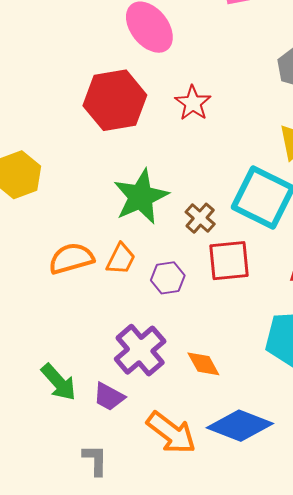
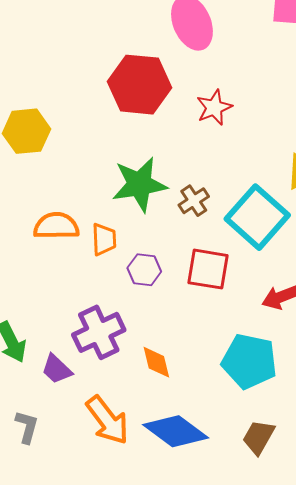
brown cross: (200, 218) -> (194, 201), moved
orange trapezoid: (121, 259) -> (104, 239), turned -44

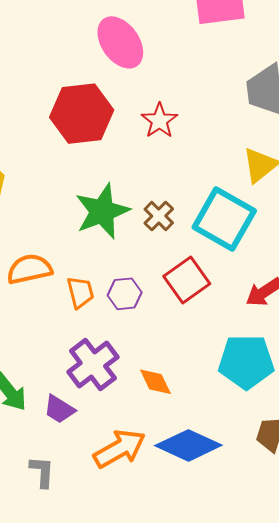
orange trapezoid: (104, 239) -> (80, 292), moved
red square: (208, 269) -> (187, 280), turned -33
orange arrow: (107, 420) -> (119, 449), turned -70

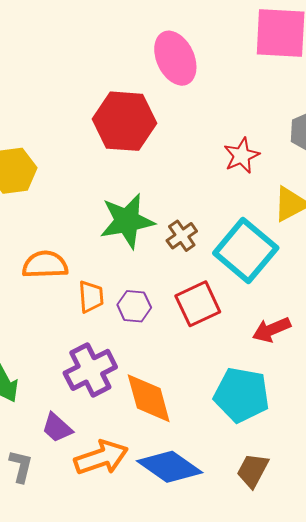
red star: (159, 121) -> (242, 156), moved
orange diamond: (155, 382) -> (149, 398), size x1.6
purple trapezoid: (59, 409) -> (57, 428), moved

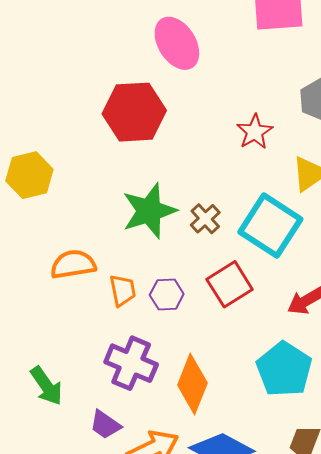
purple cross: (90, 370) -> (131, 363), turned -33
cyan pentagon: (242, 395) -> (284, 369), turned 30
orange diamond: (149, 398) -> (192, 384), turned 44

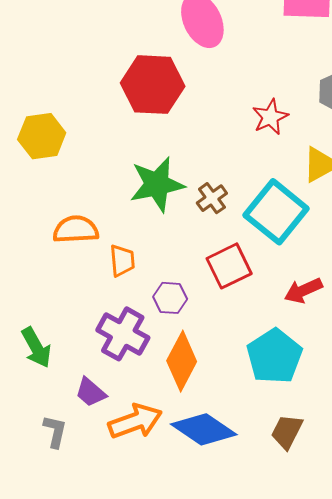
purple hexagon: (167, 295) -> (170, 298), moved

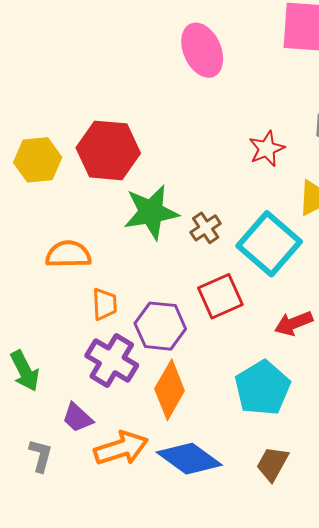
red hexagon: (153, 85) -> (108, 150), moved
orange trapezoid: (122, 261) -> (105, 304), moved
purple hexagon: (170, 298) -> (160, 326), size x1.5

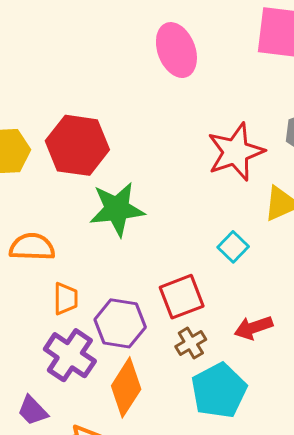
red star: (267, 149) -> (236, 152), size x1.6
brown cross: (206, 228) -> (191, 343), moved
cyan square: (269, 244) -> (233, 247), size x0.5

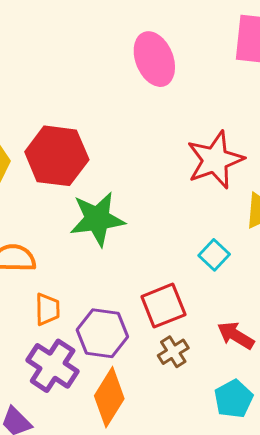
red arrow: (253, 328) -> (236, 335), turned 51
cyan pentagon: (219, 391) -> (234, 399), moved, size x0.7

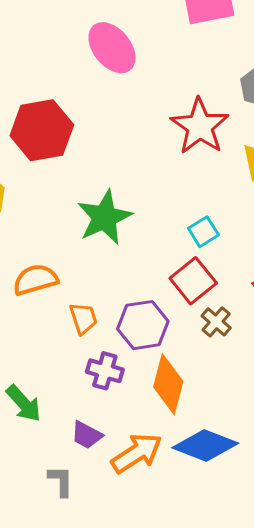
red hexagon: (57, 156) -> (42, 130), moved
cyan square: (214, 255) -> (203, 232), moved, turned 32
purple cross: (53, 366) -> (105, 371), size x0.7

